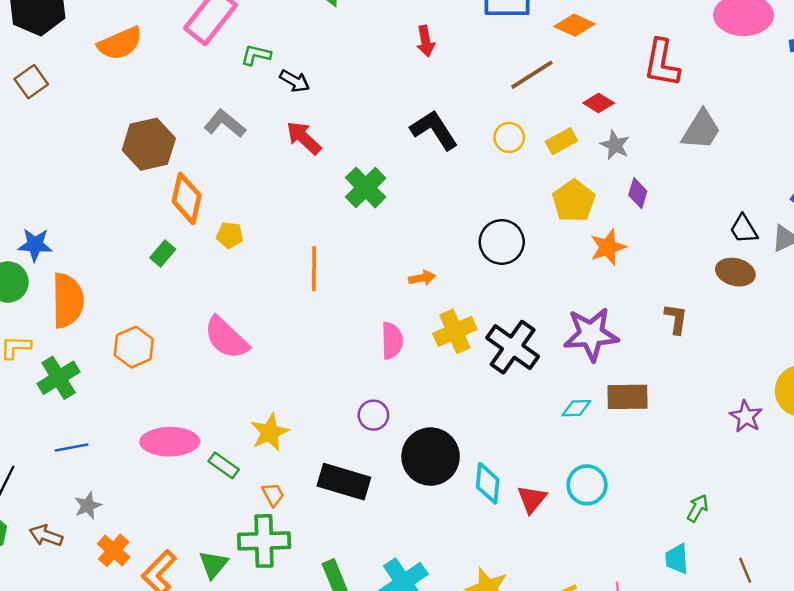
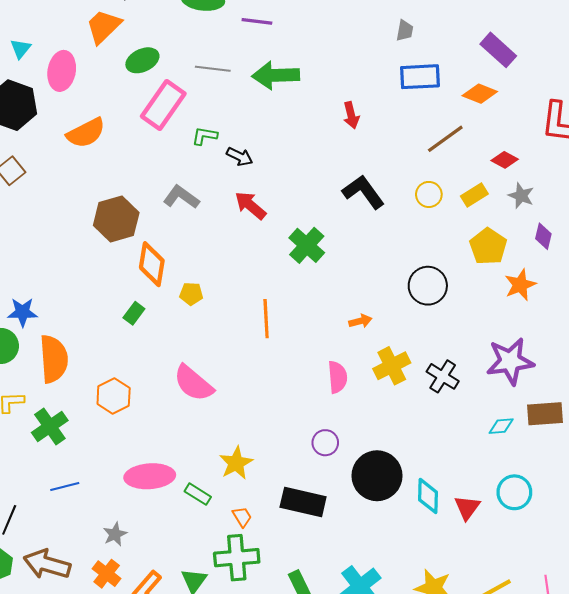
black cross: (513, 347) -> (443, 376), size x0.7
gray star: (88, 506) -> (115, 534), moved
brown arrow: (46, 536) -> (47, 564), size x1.6

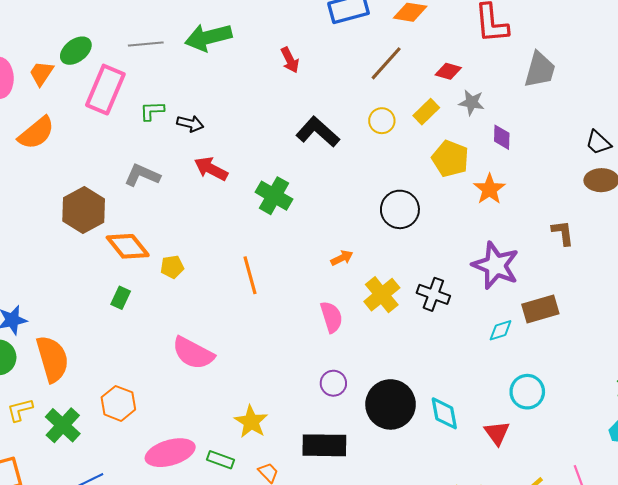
orange trapezoid: (104, 26) -> (41, 73), moved, size x0.7
orange diamond: (152, 264) -> (128, 246), turned -36
purple star: (510, 361) -> (496, 265), turned -30
orange hexagon: (114, 396) -> (118, 403), moved
red triangle: (467, 508) -> (497, 433), moved

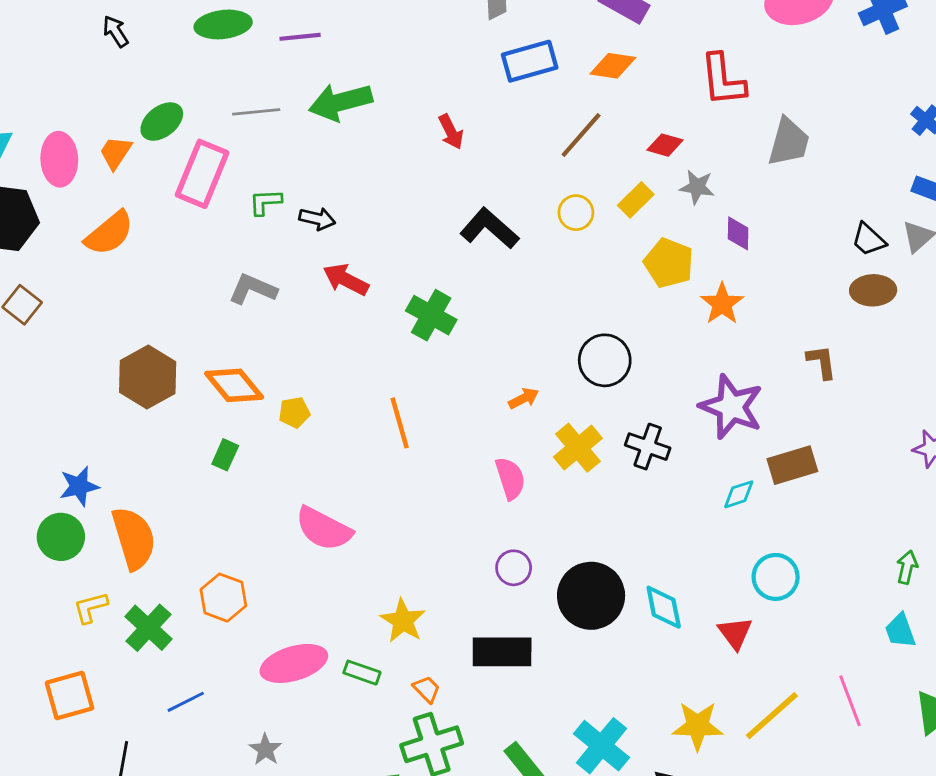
black circle: (400, 209) -> (605, 360), moved
brown hexagon: (84, 210) -> (148, 377), moved

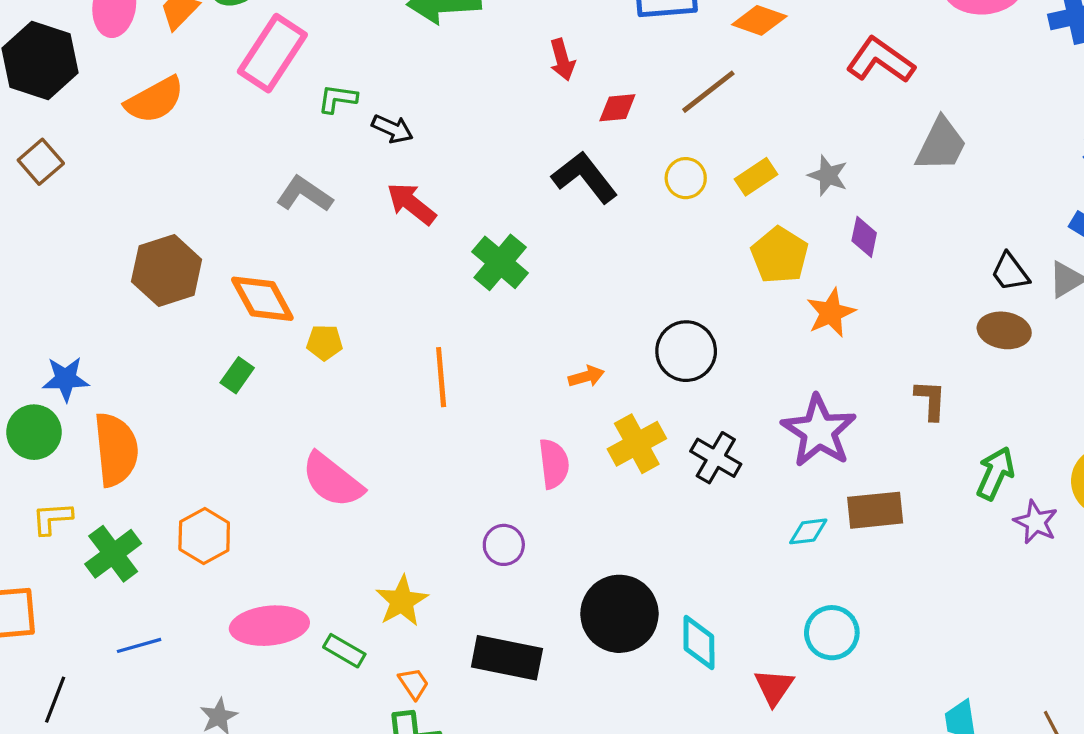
red L-shape: (723, 80) -> (880, 60), turned 120
red diamond: (665, 145) -> (617, 108), moved, turned -32
green arrow: (907, 567) -> (995, 473), moved, size x1.4
purple circle: (514, 568) -> (504, 545), moved

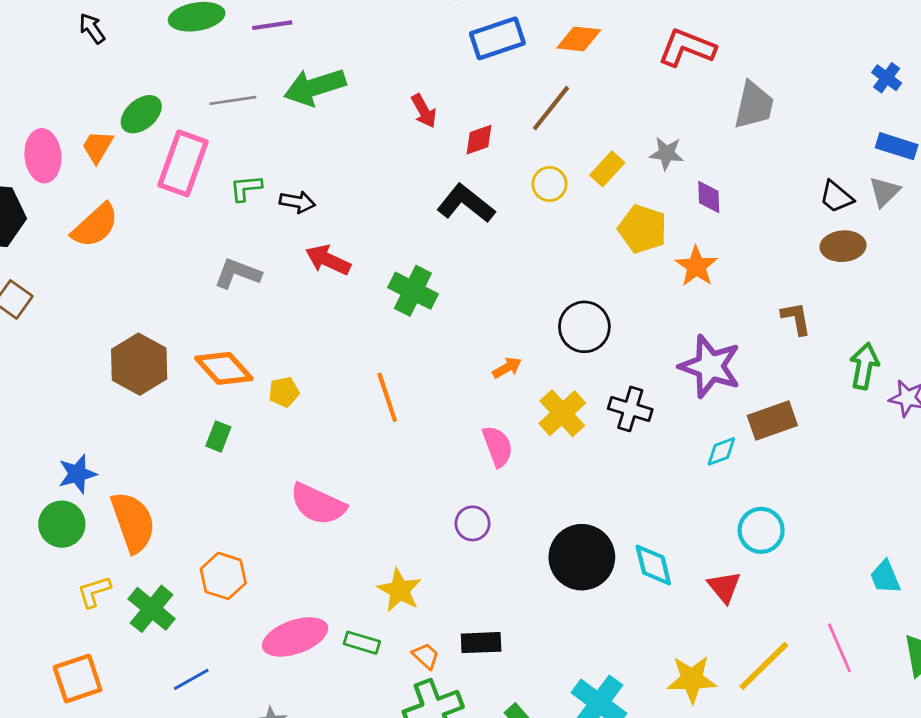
black rectangle: (507, 658) -> (481, 643), moved, size x0.7

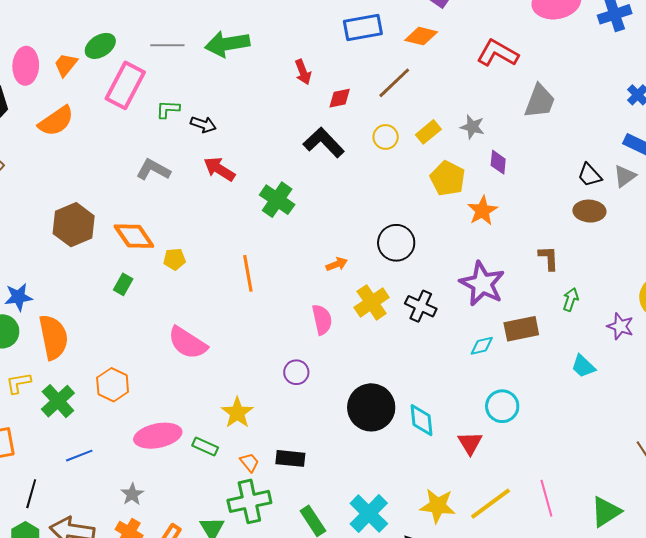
green arrow: (864, 366) -> (571, 300), moved, size x0.7
cyan trapezoid: (885, 577) -> (583, 366), moved, turned -32

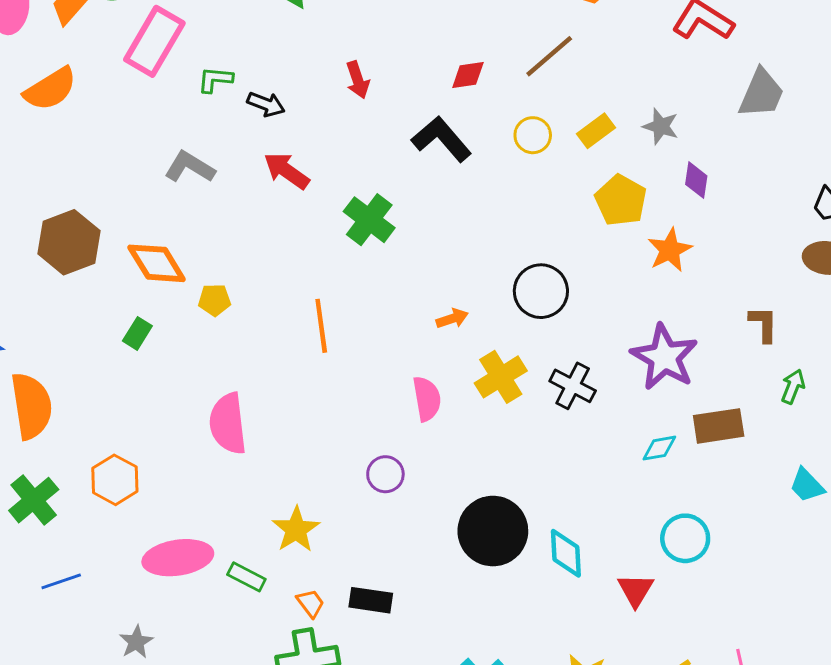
red arrow: (303, 72) -> (358, 80), moved
pink semicircle: (188, 343) -> (228, 424), turned 48

